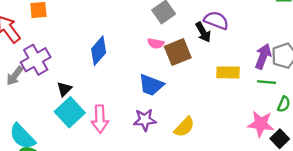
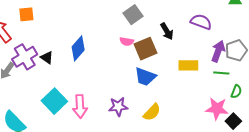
purple semicircle: (216, 20) -> (201, 22), moved
blue trapezoid: (151, 85) -> (145, 77), moved
black triangle: (64, 89) -> (47, 58), moved, turned -40

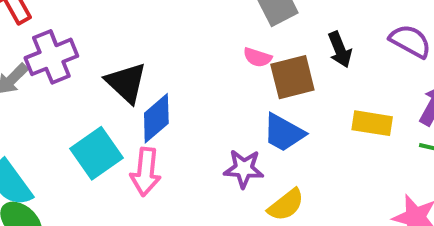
blue diamond: (78, 48) -> (156, 118), moved
black triangle: (47, 58) -> (126, 83), moved, size x1.6
purple star: (118, 107) -> (244, 169), moved

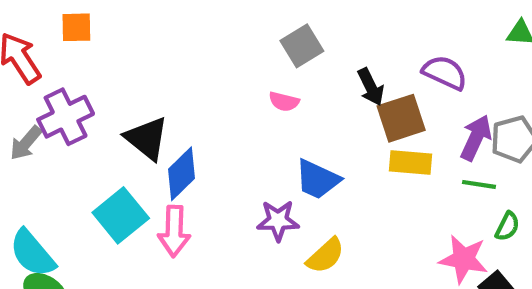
brown square: (292, 77) -> (401, 118), moved

